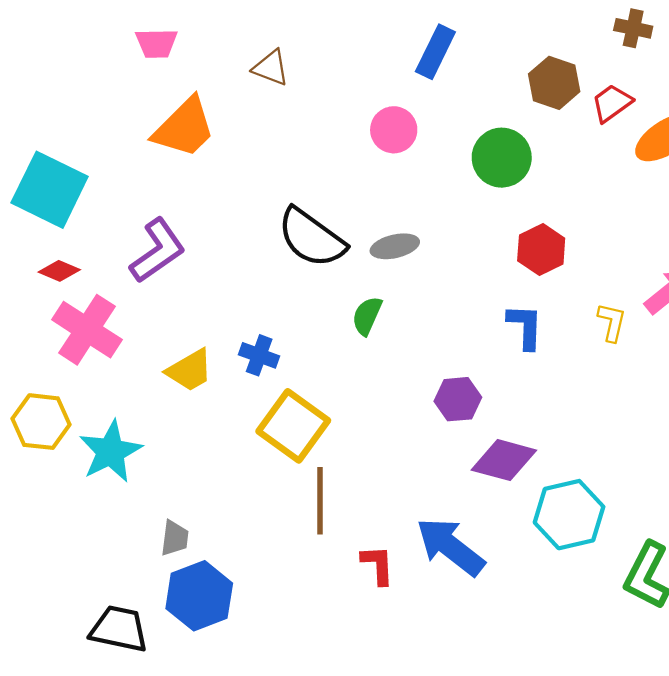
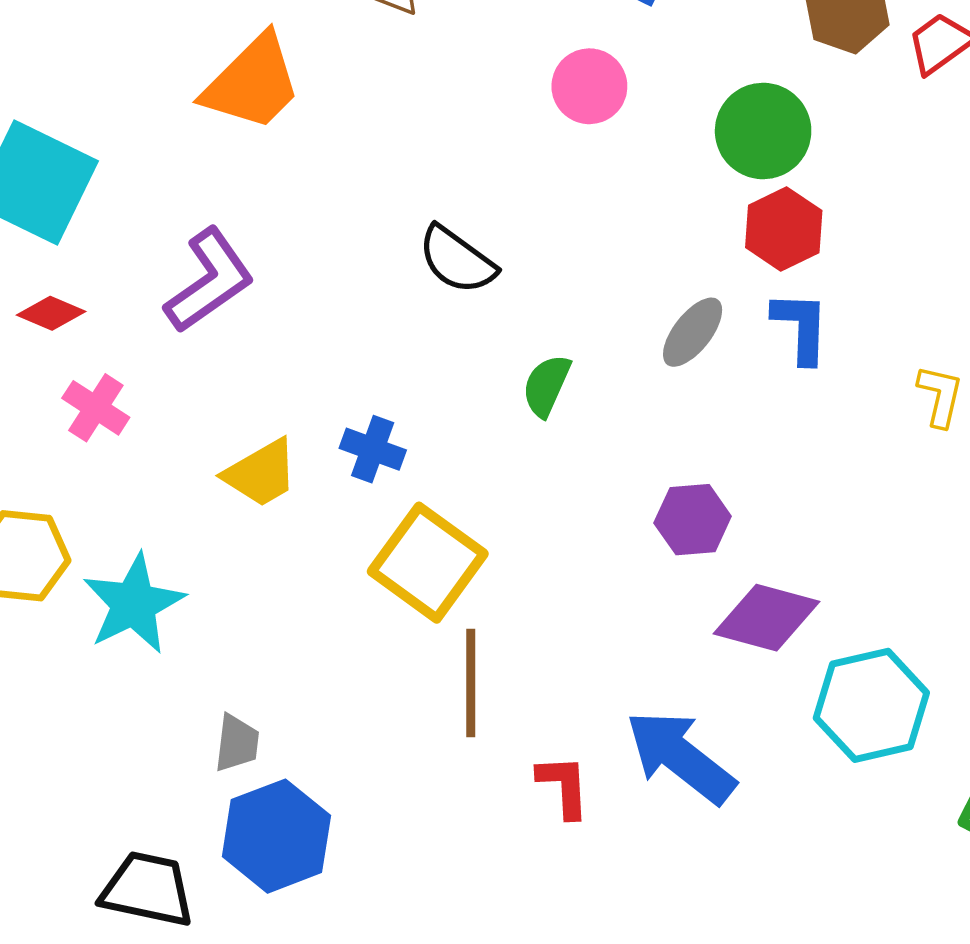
black semicircle: (311, 238) -> (457, 260), size x0.7
gray ellipse: (395, 246) -> (693, 332), moved, turned -39
red hexagon: (541, 250) -> (784, 229), moved
blue L-shape: (525, 326) -> (801, 327), moved
pink cross: (87, 330) -> (96, 408), size x0.6

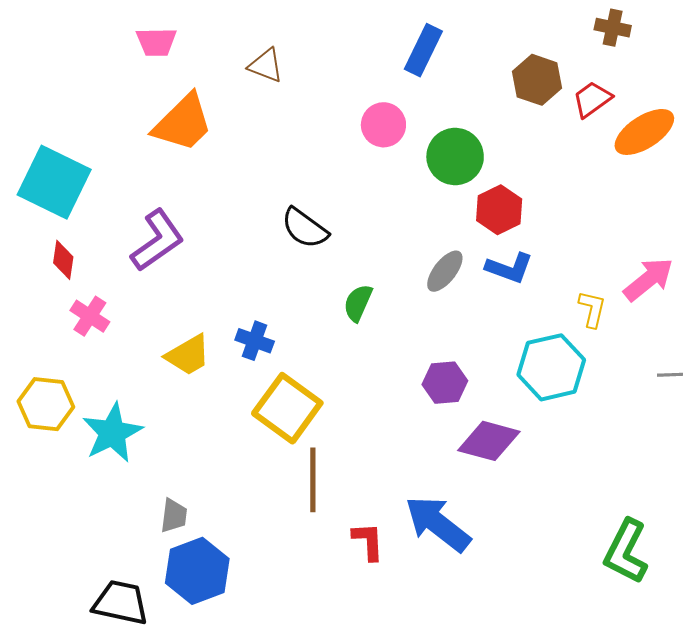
green circle: (763, 131) -> (455, 157), moved
red diamond: (51, 313) -> (63, 260), turned 75
blue L-shape: (801, 327) -> (509, 268), turned 108
cyan hexagon: (871, 705) -> (551, 367), moved

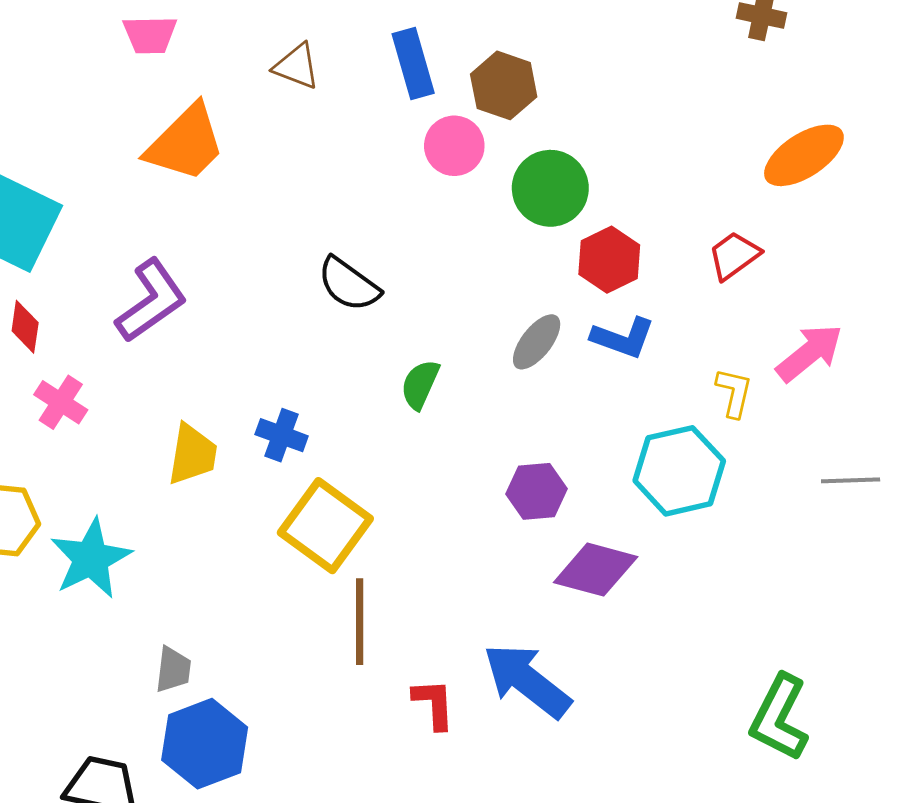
blue rectangle: (423, 50) -> (413, 64), moved, turned -42
brown hexagon: (537, 80) -> (504, 85), moved
red trapezoid: (592, 99) -> (734, 255), moved
yellow trapezoid: (188, 355) -> (192, 454), turned -51

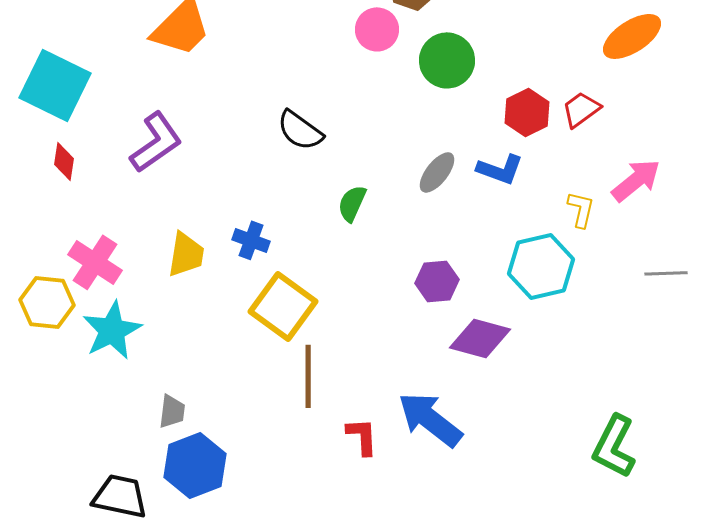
red hexagon: (609, 260) -> (527, 112), moved
pink cross: (61, 402) -> (95, 262), moved, size x1.4

